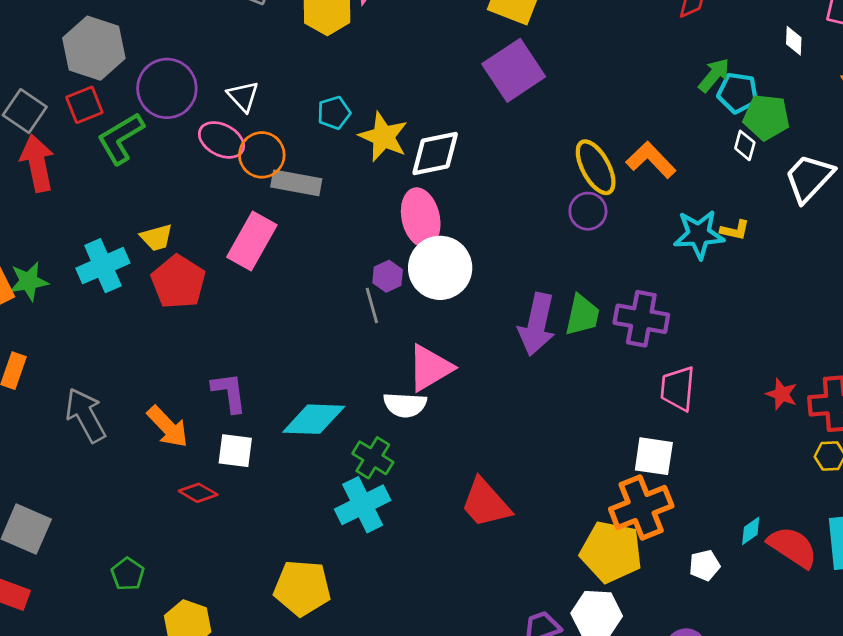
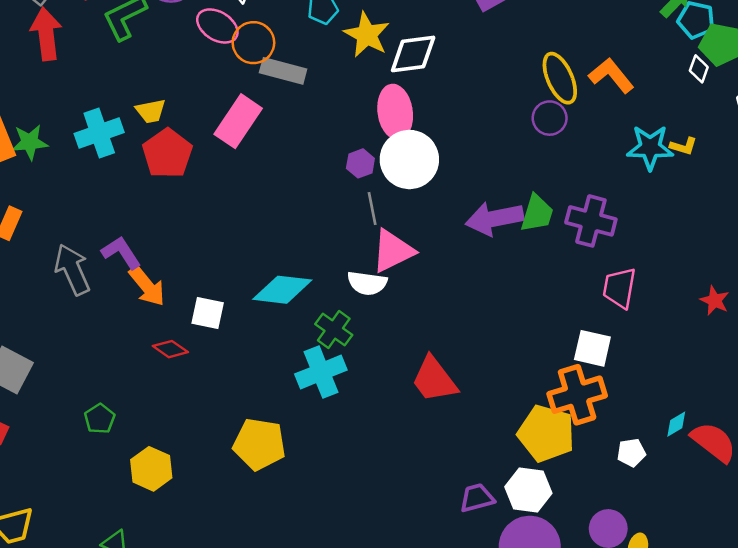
gray line: (372, 305) -> (372, 208), moved
purple arrow: (537, 324) -> (494, 219), turned 62
purple L-shape: (229, 392) -> (121, 253), moved, turned -30

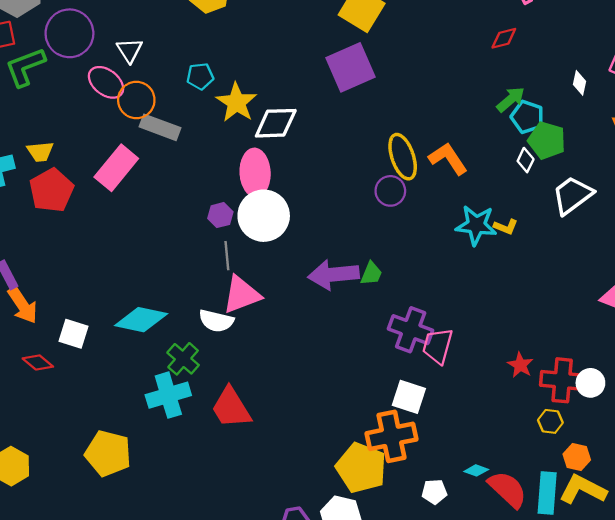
green trapezoid: (537, 213) -> (371, 274), size x0.7
purple cross: (591, 221) -> (411, 330), moved
red trapezoid: (434, 380) -> (231, 408), moved
cyan diamond: (676, 424) -> (476, 470), turned 45

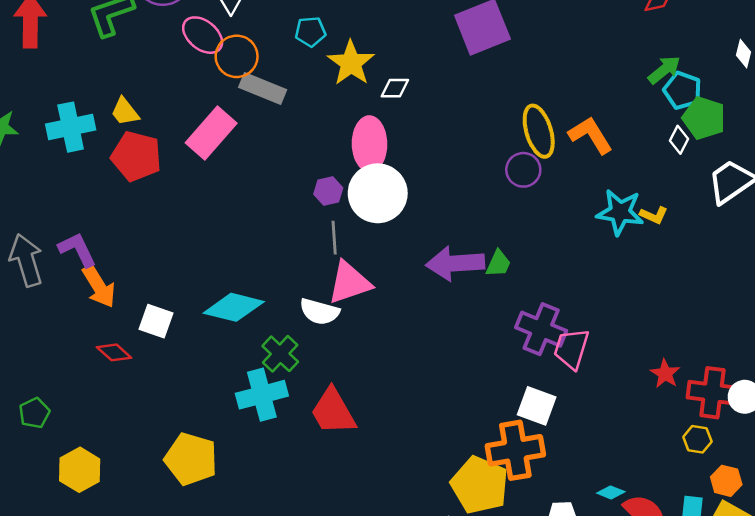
white diamond: (276, 123) -> (395, 88), size x0.6
yellow trapezoid: (40, 152) -> (125, 112), turned 56
red pentagon: (51, 190) -> (136, 156), turned -30

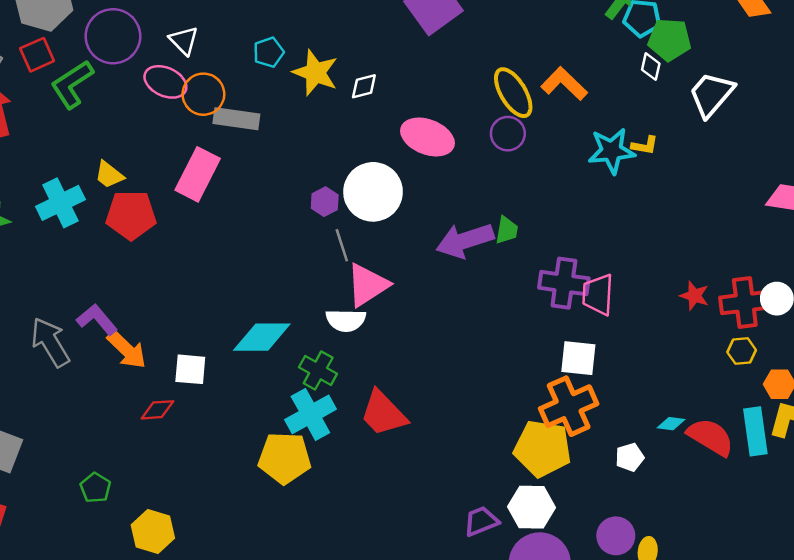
pink ellipse: (370, 144) -> (427, 137), moved, turned -54
red diamond: (114, 352) -> (158, 410), turned -32
yellow pentagon: (191, 459) -> (285, 458), moved

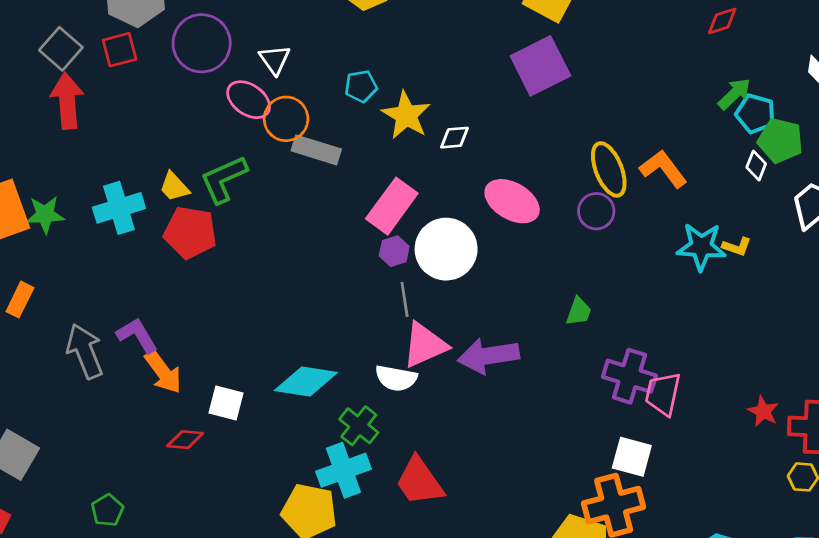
green L-shape: (72, 84) -> (224, 179), moved
pink rectangle: (198, 174) -> (392, 206), moved
purple arrow: (465, 240) -> (488, 356), moved

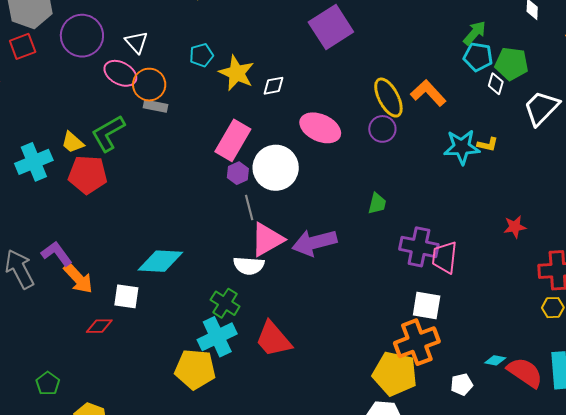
cyan pentagon: (755, 114) -> (478, 57), moved
gray rectangle: (316, 150) -> (156, 106), moved, size x0.7
cyan diamond: (306, 381) -> (160, 261), moved
red star: (763, 411) -> (515, 227), moved, turned -30

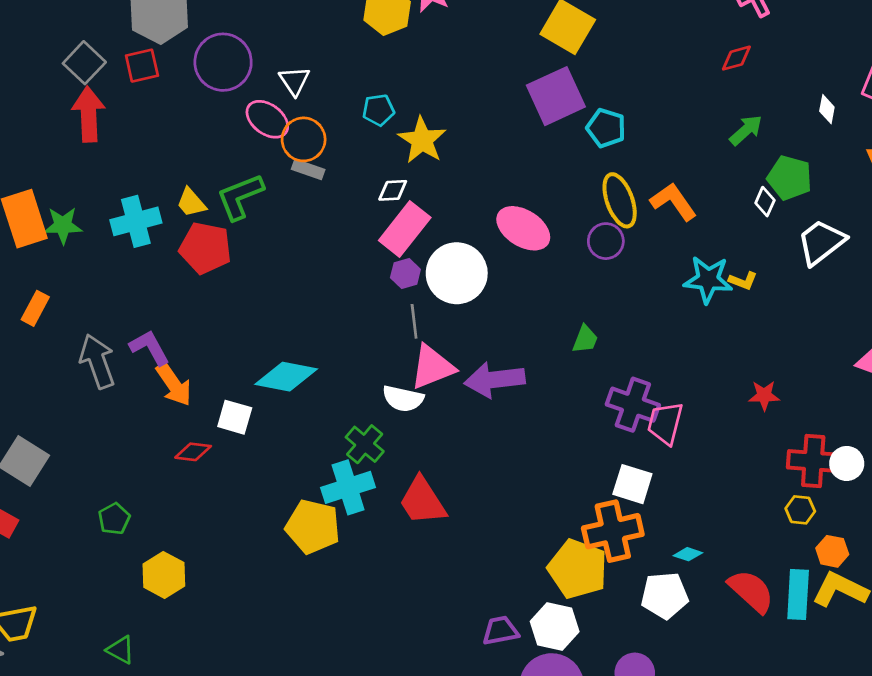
cyan pentagon: (478, 57) -> (606, 128), moved
white diamond: (273, 86) -> (393, 190), moved
cyan diamond: (495, 360) -> (688, 554), moved
white pentagon: (462, 384) -> (665, 596), size x1.6

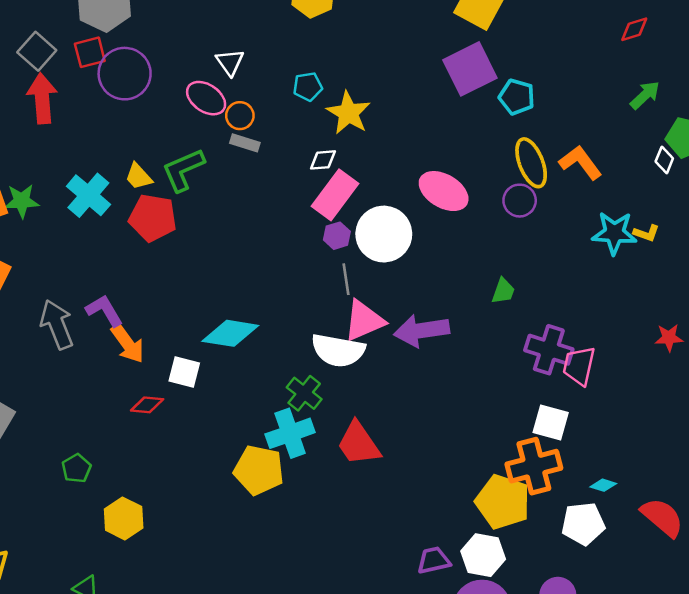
purple circle: (223, 62) -> (125, 74), moved
orange circle: (304, 139) -> (240, 116), size x0.7
cyan cross: (136, 221) -> (88, 195), turned -33
white semicircle: (403, 399) -> (338, 350), size x1.4

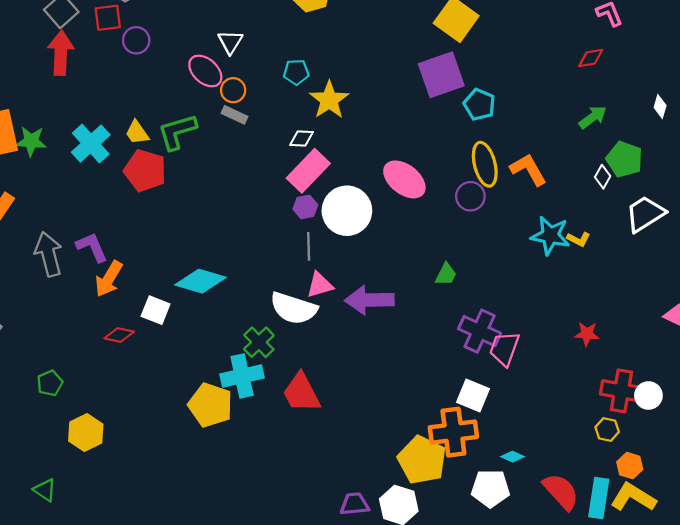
purple circle: (125, 74) -> (136, 40), size x0.6
pink triangle: (364, 321) -> (320, 285), size x0.7
orange arrow: (128, 344) -> (109, 279), turned 60

